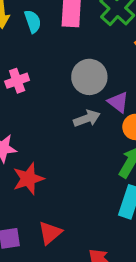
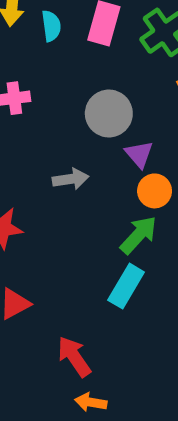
gray arrow: (87, 118) -> (71, 179), moved

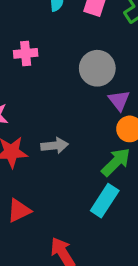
gray arrow: (71, 179) -> (55, 146), moved

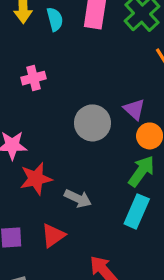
gray circle: (97, 68) -> (92, 123), moved
gray arrow: (55, 146) -> (78, 198), moved, turned 40

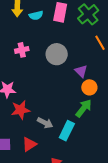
cyan semicircle: (55, 19) -> (36, 15), turned 88
gray circle: (92, 123) -> (57, 54), moved
cyan rectangle: (137, 211) -> (67, 131), moved

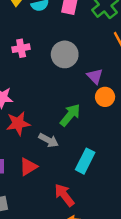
green arrow: (84, 108) -> (70, 115), moved
cyan rectangle: (67, 131) -> (85, 161), moved

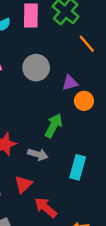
purple triangle: (95, 76) -> (70, 83), turned -49
red arrow: (64, 195) -> (46, 207), moved

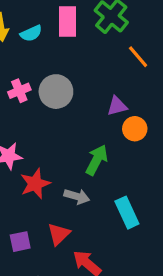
gray circle: (36, 68) -> (56, 92), moved
cyan rectangle: (78, 167) -> (127, 213), turned -40

